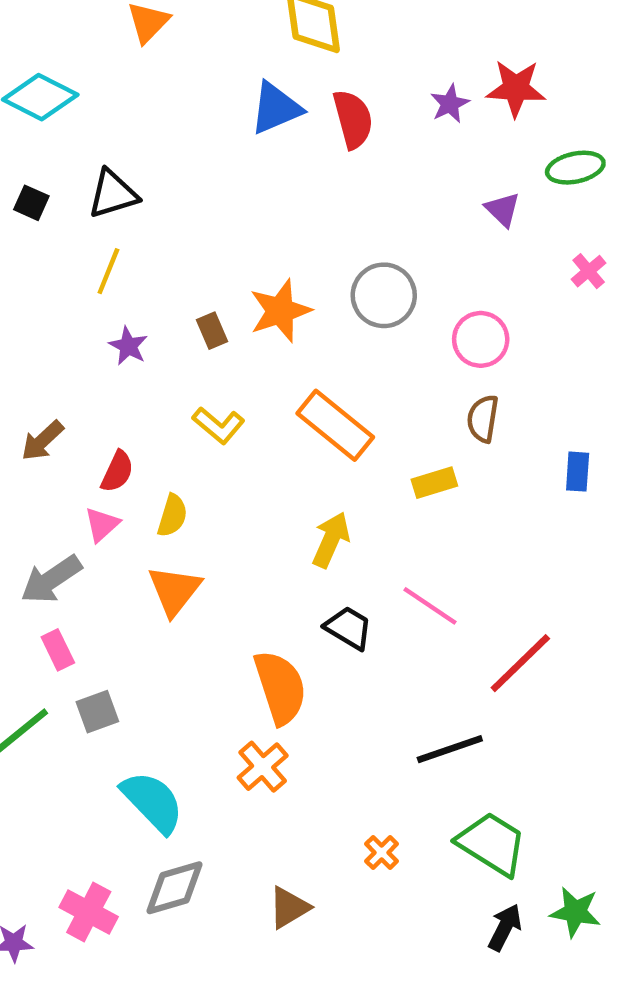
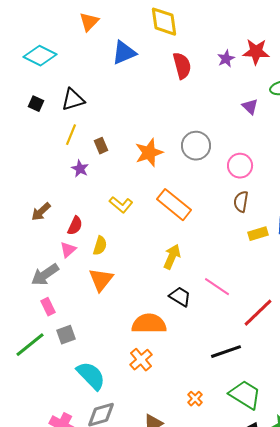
blue triangle: (276, 108) -> (124, 53), moved
brown rectangle: (212, 331) -> (101, 146), moved
yellow rectangle: (434, 483) -> (258, 234), moved
orange semicircle: (280, 687) -> (149, 324), turned -72

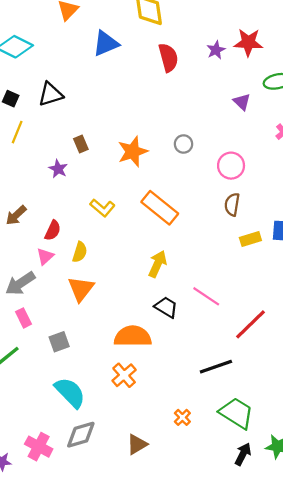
yellow line: (71, 135) -> (17, 132), moved
gray circle: (196, 146) -> (183, 144), size x0.6
gray square: (66, 335) -> (59, 342), moved

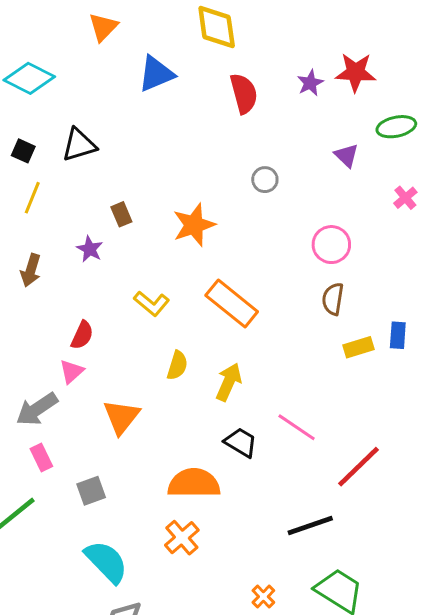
gray circle: (183, 144) -> (265, 180), moved
brown arrow: (16, 215) -> (31, 270), moved, turned -30
yellow semicircle: (80, 252) -> (177, 365), moved

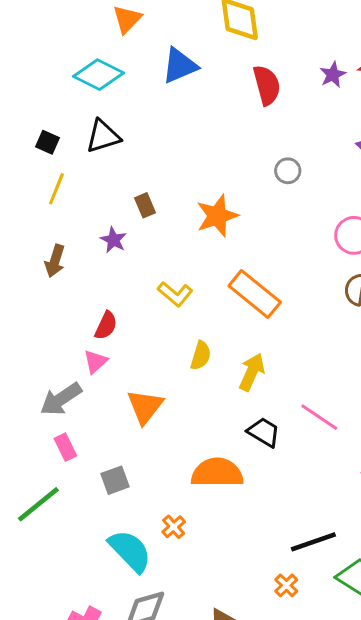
cyan diamond: (29, 78) -> (98, 75), moved
black line: (310, 526) -> (313, 542), moved
orange cross: (182, 538) -> (174, 527), moved, size x0.7

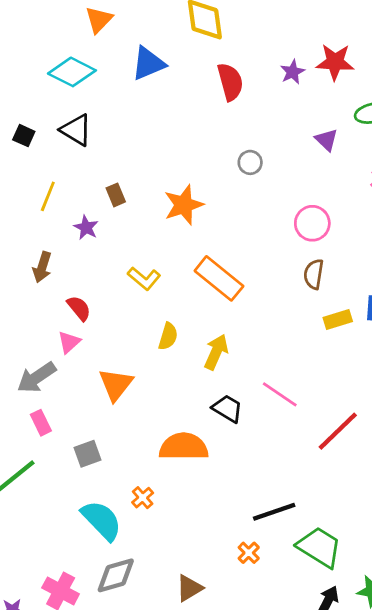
black triangle: (103, 136) -> (76, 130), turned 48
yellow line: (56, 189) -> (48, 196), moved
brown arrow: (55, 261) -> (42, 267), moved
red semicircle: (106, 326) -> (79, 308), turned -64

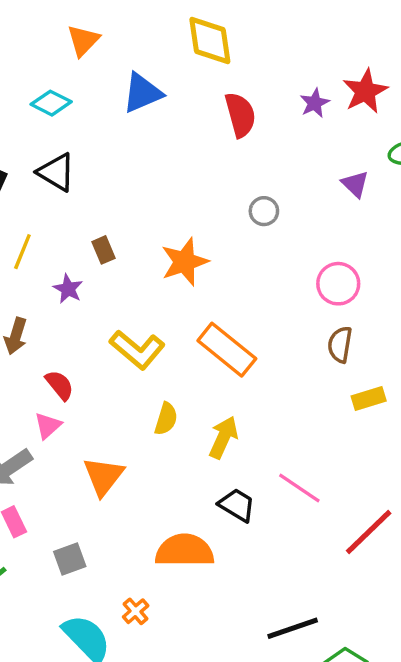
red star: (335, 62) -> (365, 91), turned -30
cyan diamond: (72, 72) -> (51, 103), size x0.7
yellow L-shape: (144, 278) -> (137, 350), size x1.4

